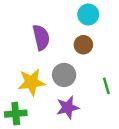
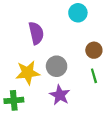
brown circle: (83, 45) -> (94, 50), moved
purple star: (68, 108) -> (60, 95), turned -30

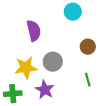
green line: (94, 76) -> (88, 80), moved
purple star: (60, 95) -> (45, 90), moved

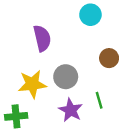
green line: (88, 80) -> (99, 100), moved
purple star: (45, 90) -> (71, 110), moved

